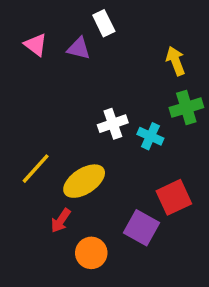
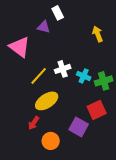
pink triangle: (36, 45) -> (20, 47), moved, size x1.6
green cross: (186, 108) -> (104, 81), moved
yellow line: (36, 169) -> (39, 76), moved

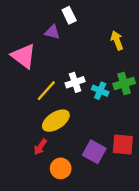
green cross: (104, 81) -> (124, 83), moved
red square: (97, 110) -> (123, 145), moved, turned 30

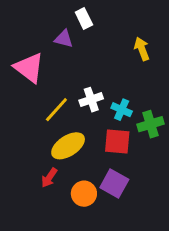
green cross: (124, 83) -> (151, 124), moved
red square: (123, 145) -> (117, 141), moved
orange circle: (61, 168) -> (84, 194), moved

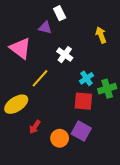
white cross: (91, 100) -> (65, 55), moved, turned -35
cyan cross: (122, 110) -> (86, 78), turned 32
yellow ellipse: (68, 146) -> (16, 104), moved

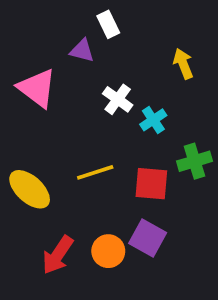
yellow line: (40, 78) -> (95, 172), moved, turned 30
cyan cross: (86, 78) -> (153, 120), moved
yellow ellipse: (16, 104) -> (30, 189), turned 75
red arrow: (35, 127) -> (58, 255), moved, size x1.5

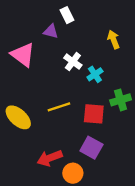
orange circle: (108, 251) -> (73, 173), moved
red arrow: (58, 255) -> (50, 158), moved, turned 35

